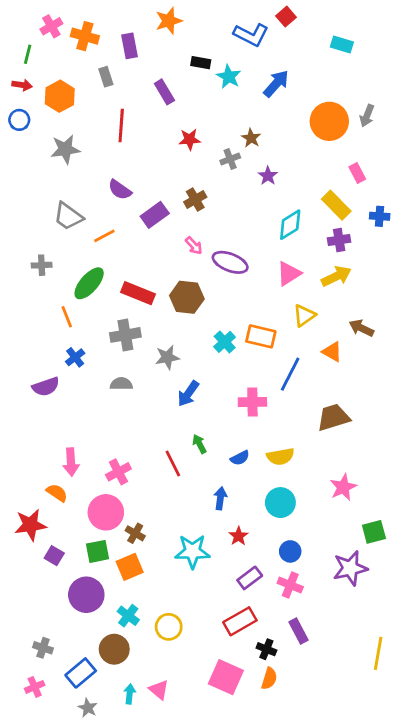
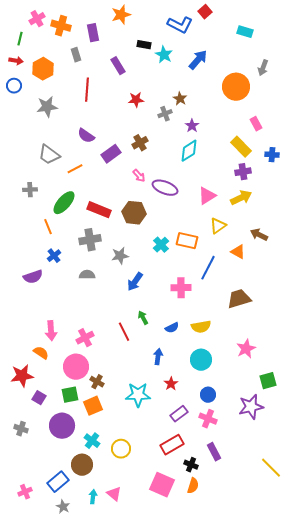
gray arrow: (367, 116) -> (263, 68), moved
cyan diamond: (290, 225) -> (189, 151), moved
gray cross: (43, 648) -> (21, 429), moved
yellow line: (378, 653) -> (271, 468), turned -55

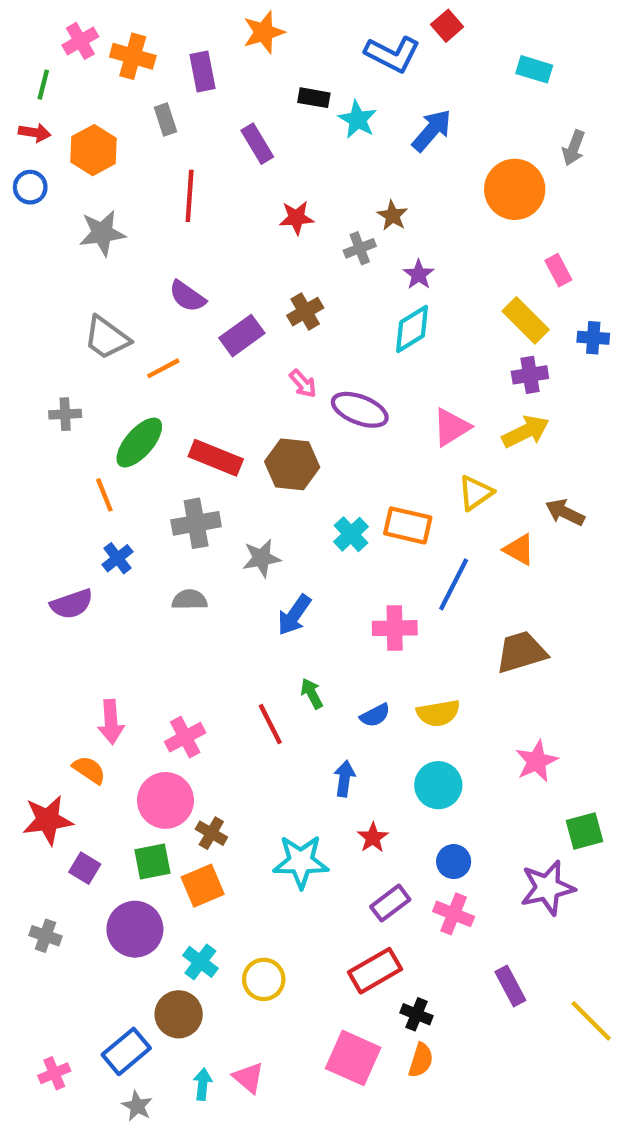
purple rectangle: (214, 452) -> (510, 986), moved

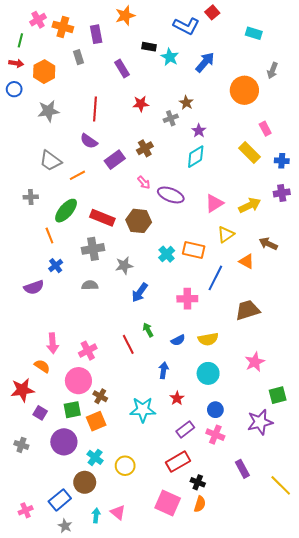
red line: (190, 196) -> (95, 109), moved
purple cross: (530, 375) -> (282, 193), moved

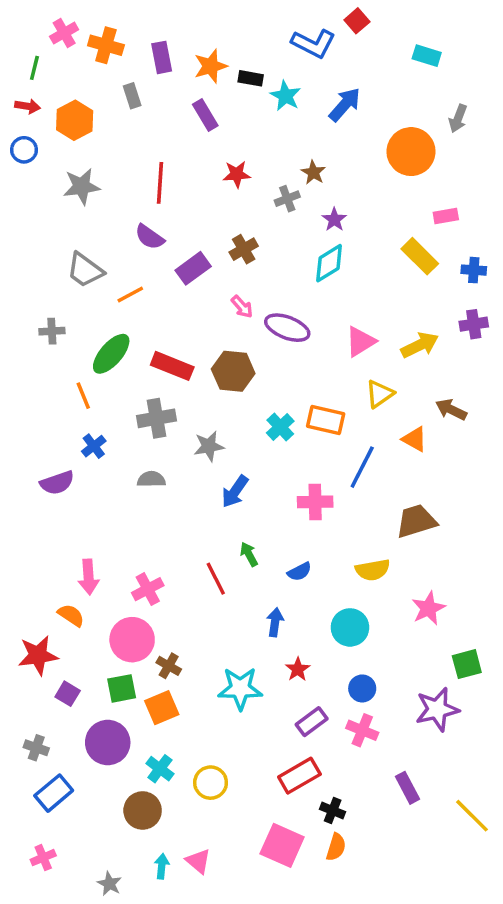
orange star: (125, 16) -> (211, 66), moved
pink rectangle: (265, 129) -> (446, 216), turned -72
yellow semicircle: (208, 339) -> (373, 570), moved
blue rectangle: (60, 500) -> (54, 793), moved

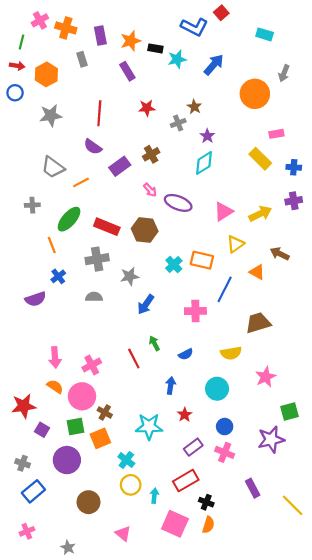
cyan star: (285, 96) -> (177, 59), turned 30
orange semicircle: (71, 615) -> (55, 387), moved
cyan cross: (160, 769) -> (126, 460), moved
cyan arrow: (162, 866) -> (154, 496), moved

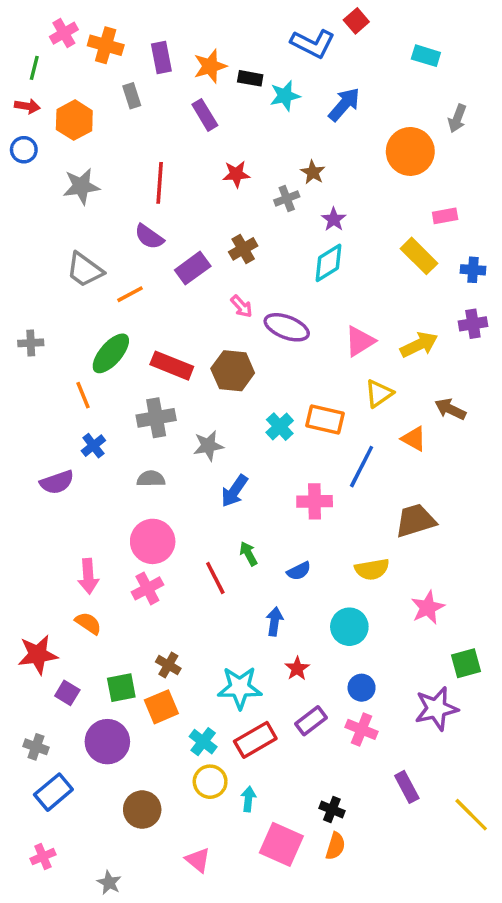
gray cross: (32, 205) -> (31, 343), moved
pink circle: (82, 396) -> (153, 541), moved
red rectangle: (186, 481) -> (255, 740), moved

